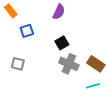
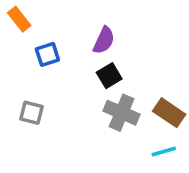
purple semicircle: (59, 12) -> (104, 40), moved

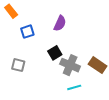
black square: (109, 76) -> (55, 53), moved
cyan line: (164, 151) -> (74, 87), moved

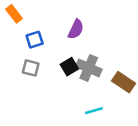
gray square: (18, 65) -> (31, 68), moved
gray cross: (70, 65) -> (89, 68), moved

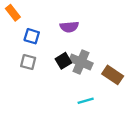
purple semicircle: (76, 29) -> (69, 27), turned 60
blue square: (35, 40) -> (32, 36), turned 35

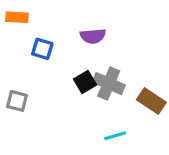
orange rectangle: (13, 13) -> (17, 17), turned -49
gray square: (28, 62) -> (17, 101), moved

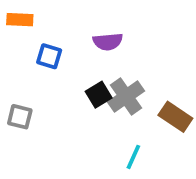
gray cross: (109, 84) -> (126, 97), turned 32
cyan line: (115, 136) -> (133, 157), turned -50

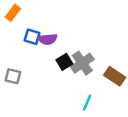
orange rectangle: (20, 20) -> (13, 13), turned -56
purple semicircle: (108, 42) -> (48, 39), moved

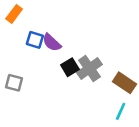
purple semicircle: (48, 39) -> (52, 43), turned 48
cyan line: (87, 103) -> (121, 111), moved

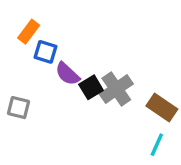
orange rectangle: (14, 14) -> (29, 32), moved
purple semicircle: (52, 43) -> (67, 74), moved

